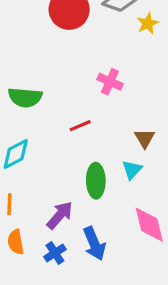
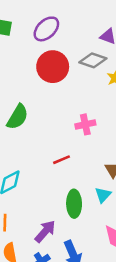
pink cross: (110, 82) -> (85, 124), turned -36
green semicircle: (25, 97) -> (17, 117), moved, turned -64

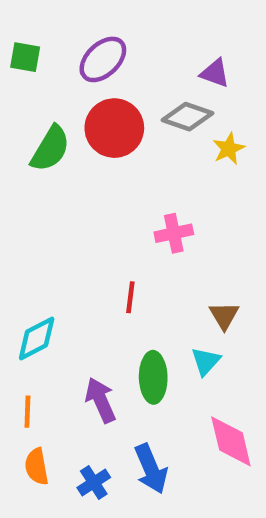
green semicircle: (17, 117) -> (50, 149), moved
red line: (61, 160) -> (130, 297), turned -60
purple arrow: (45, 231) -> (101, 400), moved, turned -65

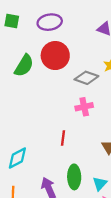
purple ellipse: (103, 59) -> (50, 22), turned 35
gray diamond: (187, 117) -> (86, 78), moved
cyan triangle: (206, 361) -> (100, 184), moved

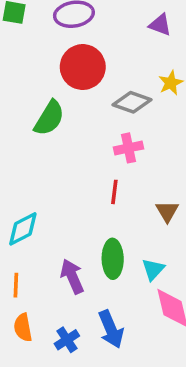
green semicircle: (24, 66) -> (49, 118), moved
red line: (63, 138) -> (114, 192), moved

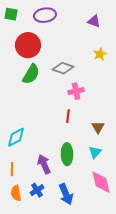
red circle: (83, 67) -> (28, 45), moved
gray diamond: (132, 102) -> (63, 68), moved
cyan triangle: (153, 269) -> (95, 152), moved
blue cross: (67, 340) -> (37, 190), moved

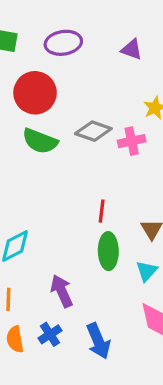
purple triangle: (94, 21) -> (132, 49), moved
green semicircle: (31, 74) -> (40, 141), turned 80
pink cross: (76, 91) -> (132, 141), moved
green ellipse: (67, 154) -> (108, 251), moved

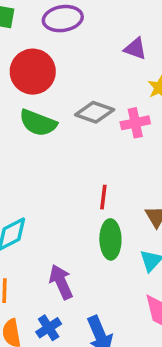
purple triangle: (132, 49) -> (135, 49), moved

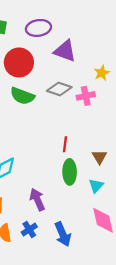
purple triangle: (135, 49) -> (65, 51), moved, size x1.5

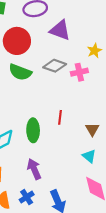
green ellipse: (70, 172) -> (33, 130), moved
cyan triangle: (96, 186) -> (89, 156), turned -32

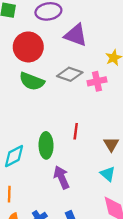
purple arrow: (34, 169) -> (61, 177), moved

